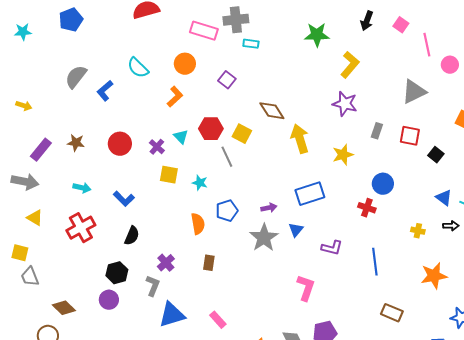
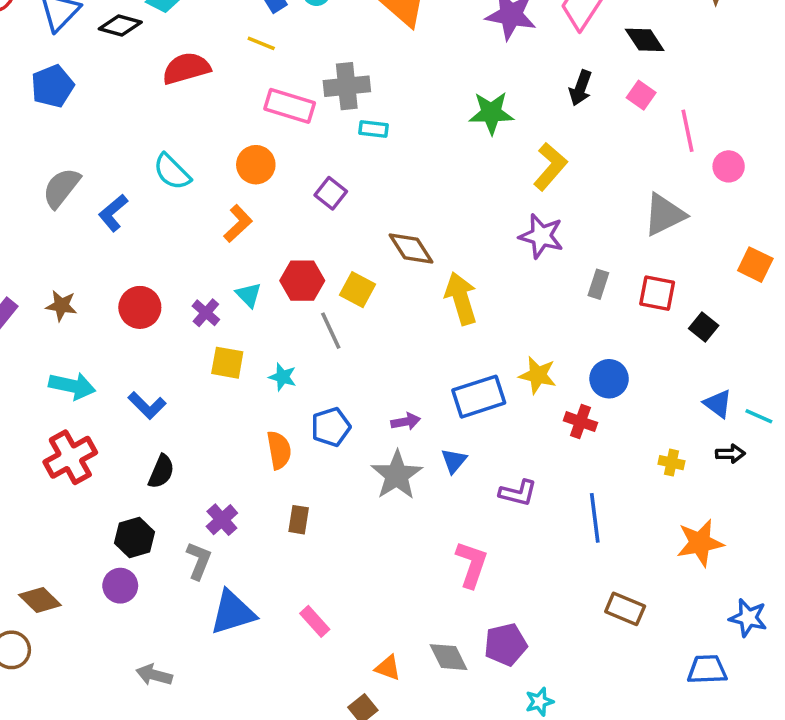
yellow star: (343, 155) -> (538, 375), moved, turned 30
cyan arrow: (82, 188) -> (72, 386), size x1.4

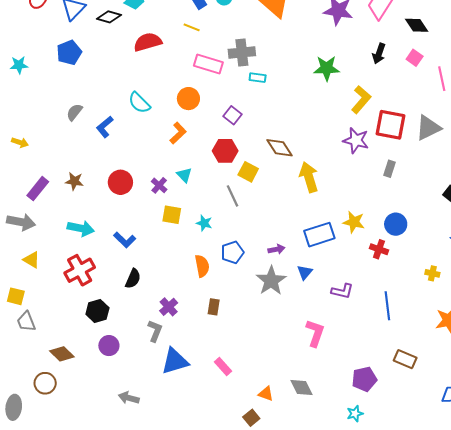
gray semicircle: (61, 188) -> (74, 112), size x0.7
red hexagon: (302, 281) -> (225, 151), moved
red square: (657, 293) -> (390, 125), moved, size x1.4
black hexagon: (135, 538) -> (97, 311), moved
purple pentagon: (506, 645) -> (364, 379), moved

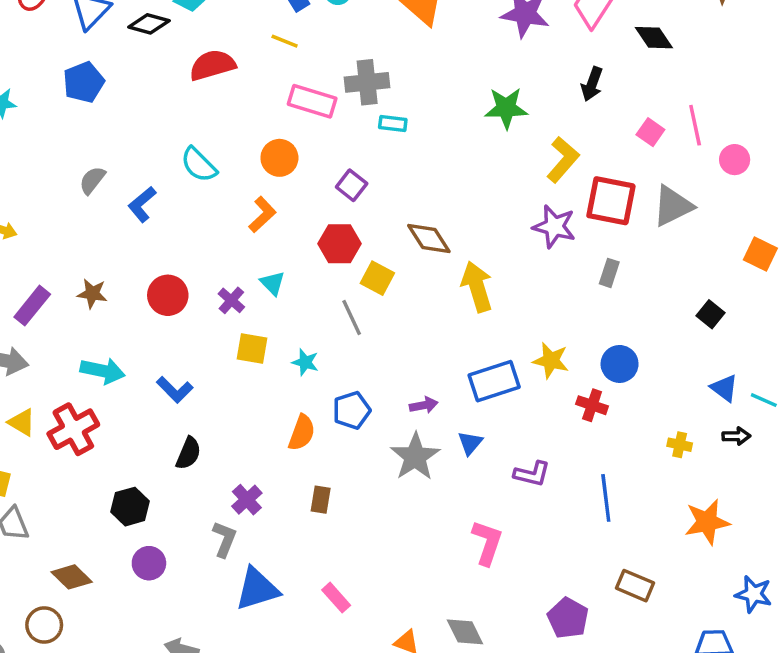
pink square: (415, 58) -> (650, 132), moved
orange semicircle: (202, 266) -> (302, 433), turned 30
red cross: (80, 270) -> (73, 429), moved
purple pentagon: (364, 379) -> (568, 618), turned -30

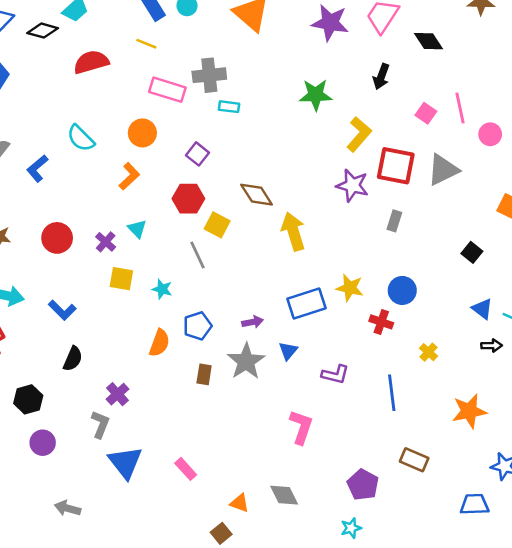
yellow cross: (680, 445) -> (429, 352), moved, turned 30
brown rectangle: (321, 500) -> (204, 374), moved
blue triangle: (257, 589) -> (125, 462), turned -51

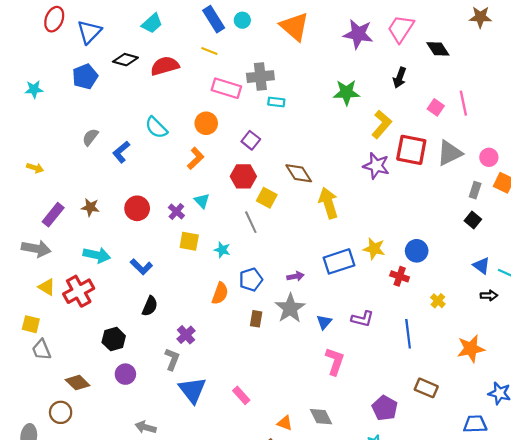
black diamond: (43, 31) -> (125, 60), moved
pink circle: (490, 134) -> (489, 157), moved
gray rectangle: (394, 221) -> (475, 190), moved
blue triangle: (288, 351) -> (324, 322), moved

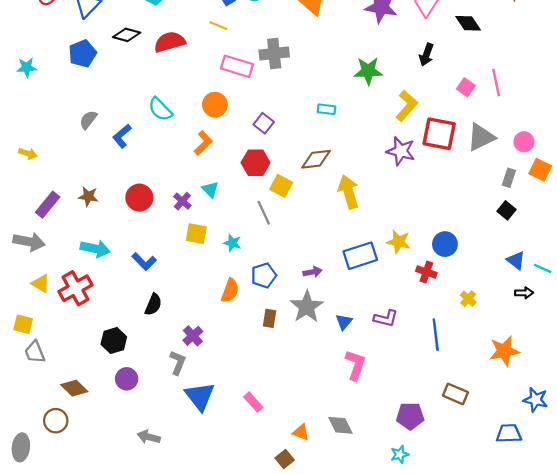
cyan rectangle: (276, 102) -> (326, 109), moved
brown diamond: (299, 173) -> (316, 159), turned -64
purple pentagon: (385, 408) -> (410, 416), turned -30

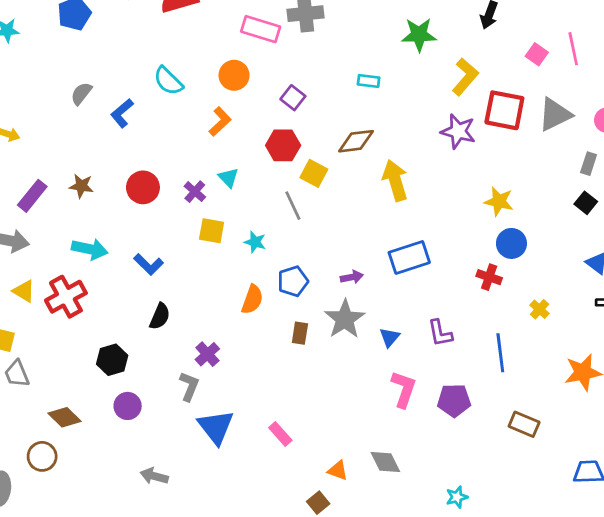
yellow star: (398, 242) -> (499, 201), moved
purple L-shape: (386, 318) -> (440, 333), turned 65
purple pentagon: (410, 416) -> (454, 400), moved

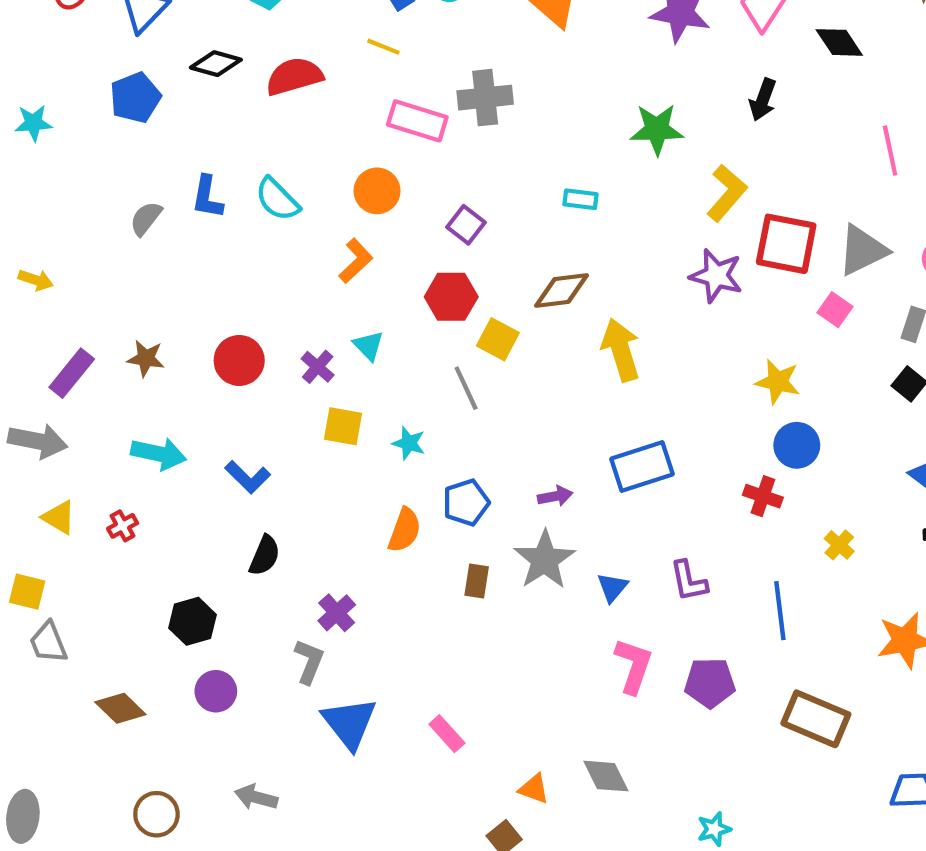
pink square: (537, 54) -> (835, 310), moved
blue L-shape: (122, 113) -> (207, 197), moved, turned -40
red cross: (66, 297) -> (123, 526), size x0.5
brown rectangle: (524, 424) -> (816, 719), size x1.4
brown circle: (42, 456) -> (156, 814), moved

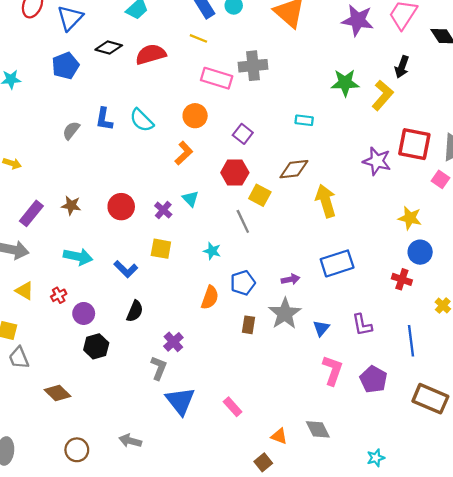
yellow L-shape: (727, 193) -> (383, 95), moved
yellow square: (343, 426) -> (161, 249), moved
purple pentagon: (710, 683) -> (373, 379), turned 30
purple circle: (216, 691) -> (84, 313), moved

